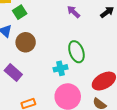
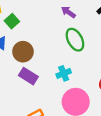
green ellipse: (76, 52) -> (75, 40), moved
purple rectangle: (13, 73) -> (28, 76), moved

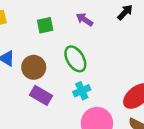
green square: (12, 21) -> (45, 25), moved, turned 32
green ellipse: (75, 40) -> (75, 59), moved

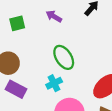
green ellipse: (75, 59) -> (64, 57), moved

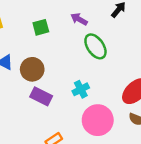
green ellipse: (64, 57) -> (95, 46), moved

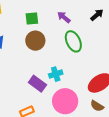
brown circle: (32, 69) -> (35, 41), moved
purple rectangle: (41, 96) -> (37, 84), moved

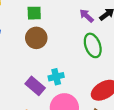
purple arrow: (64, 17) -> (87, 16), moved
green ellipse: (73, 41) -> (93, 45), moved

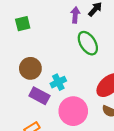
purple arrow: (87, 16) -> (75, 15), turned 64
brown circle: (36, 38) -> (30, 68), moved

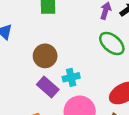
green ellipse: (88, 43) -> (112, 44), turned -30

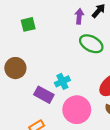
brown circle: (45, 56) -> (15, 68), moved

